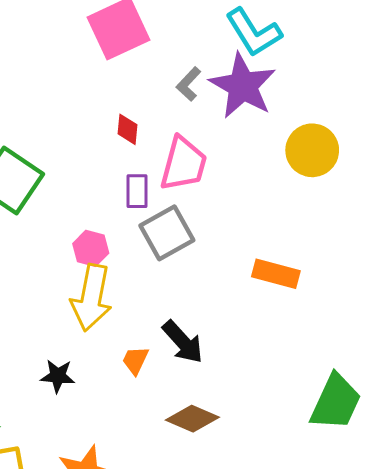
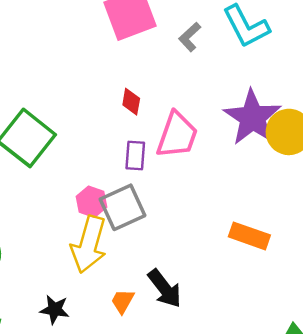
gray L-shape: (189, 84) -> (190, 37), moved
purple star: (243, 86) -> (252, 118), moved
gray square: (167, 233) -> (123, 207), moved

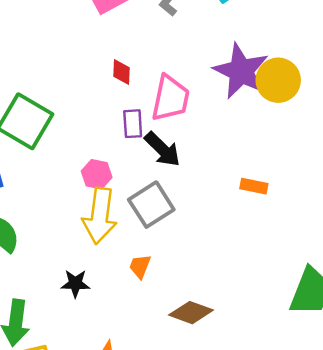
gray square: (123, 207) -> (151, 205), moved
orange rectangle: (249, 236) -> (254, 186), size x0.7
black arrow: (165, 288) -> (162, 149), moved

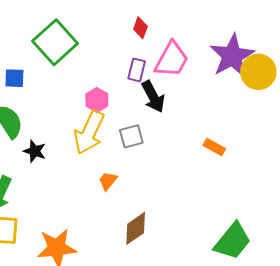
gray square: (151, 205) -> (131, 136), size x0.7
black star: (75, 283) -> (35, 151), moved
brown diamond: (191, 313) -> (136, 228), turned -72

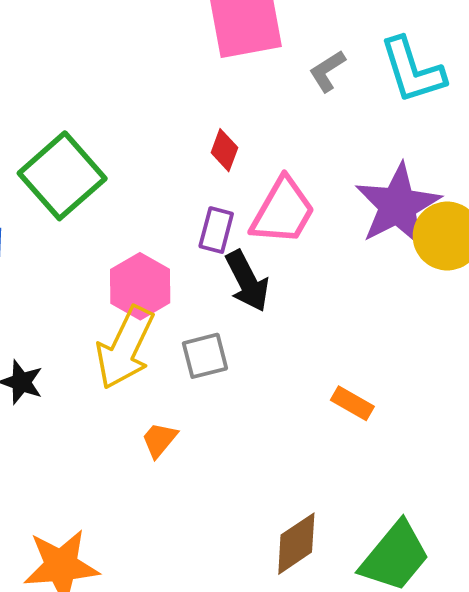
pink hexagon: (97, 100) -> (140, 286), size x1.4
orange rectangle: (214, 147) -> (352, 403), moved
brown diamond: (136, 228) -> (296, 544), moved

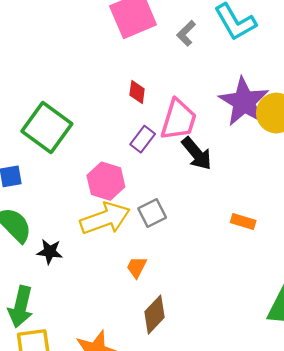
purple rectangle: (216, 230) -> (143, 139), turned 35
black arrow: (247, 281) -> (197, 153), moved
yellow arrow: (125, 348) -> (105, 218), turned -123
brown diamond: (296, 544) -> (155, 315), moved

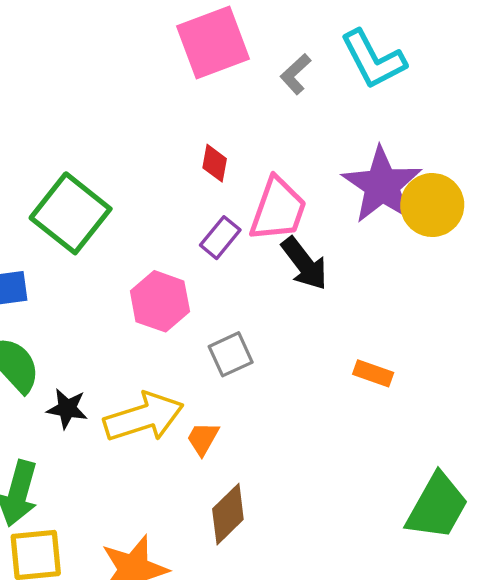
yellow arrow: (105, 218) -> (144, 417), moved

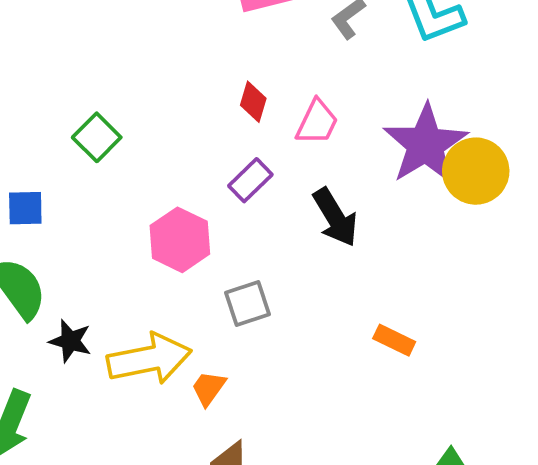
pink trapezoid: (278, 209) -> (317, 122), moved, size x0.7
green square: (71, 213) -> (97, 137), size x0.6

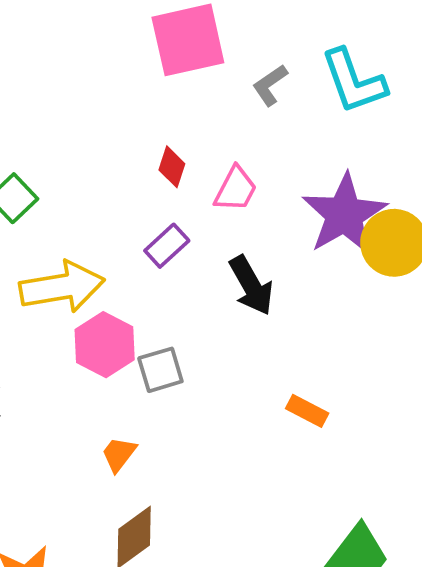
pink hexagon: (180, 240) -> (105, 345), moved
yellow arrow: (149, 359) -> (62, 287), moved

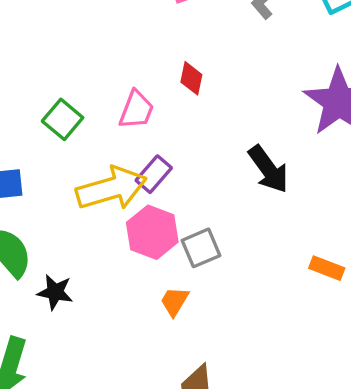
pink trapezoid: (236, 189) -> (136, 110), moved
purple rectangle: (167, 246) -> (154, 174), moved
orange trapezoid: (119, 454) -> (174, 301), moved

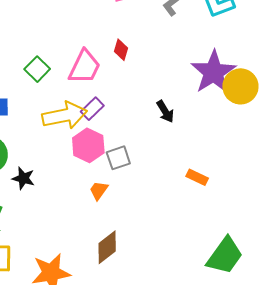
pink trapezoid: (136, 110) -> (85, 67), size x1.4
black arrow: (268, 169) -> (165, 111), size x0.7

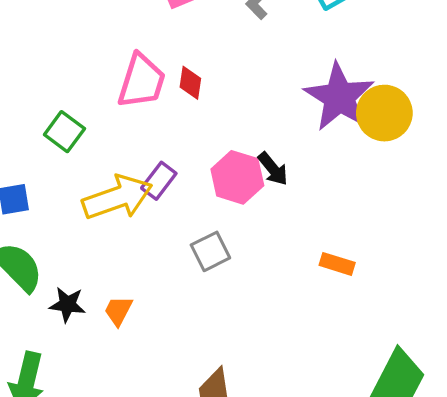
pink trapezoid: (85, 67) -> (142, 81), moved
pink hexagon: (88, 145) -> (237, 177), moved
orange trapezoid: (99, 190) -> (118, 311), moved

